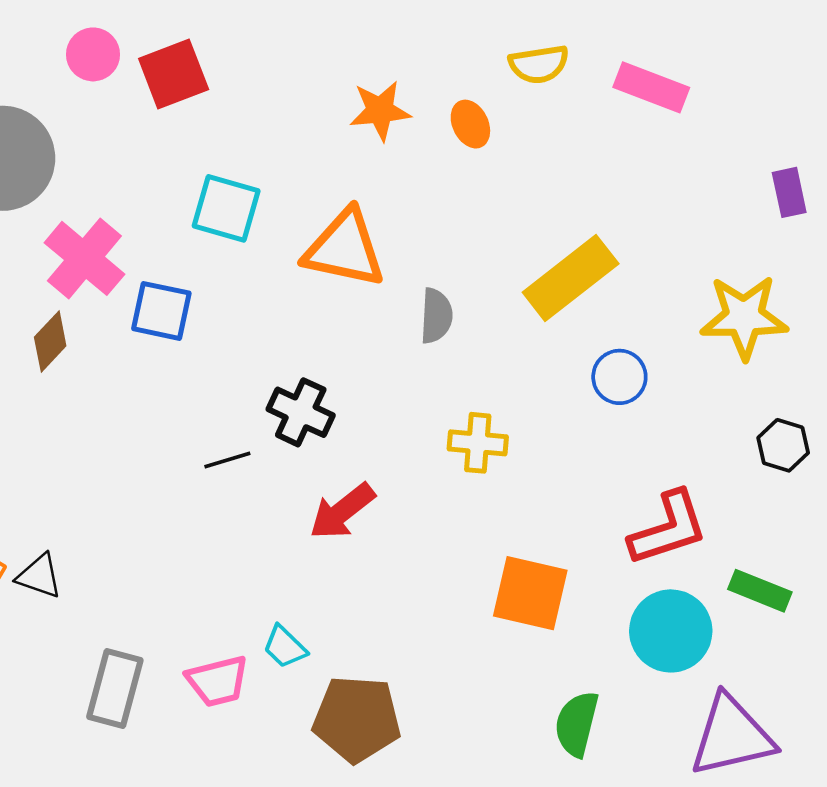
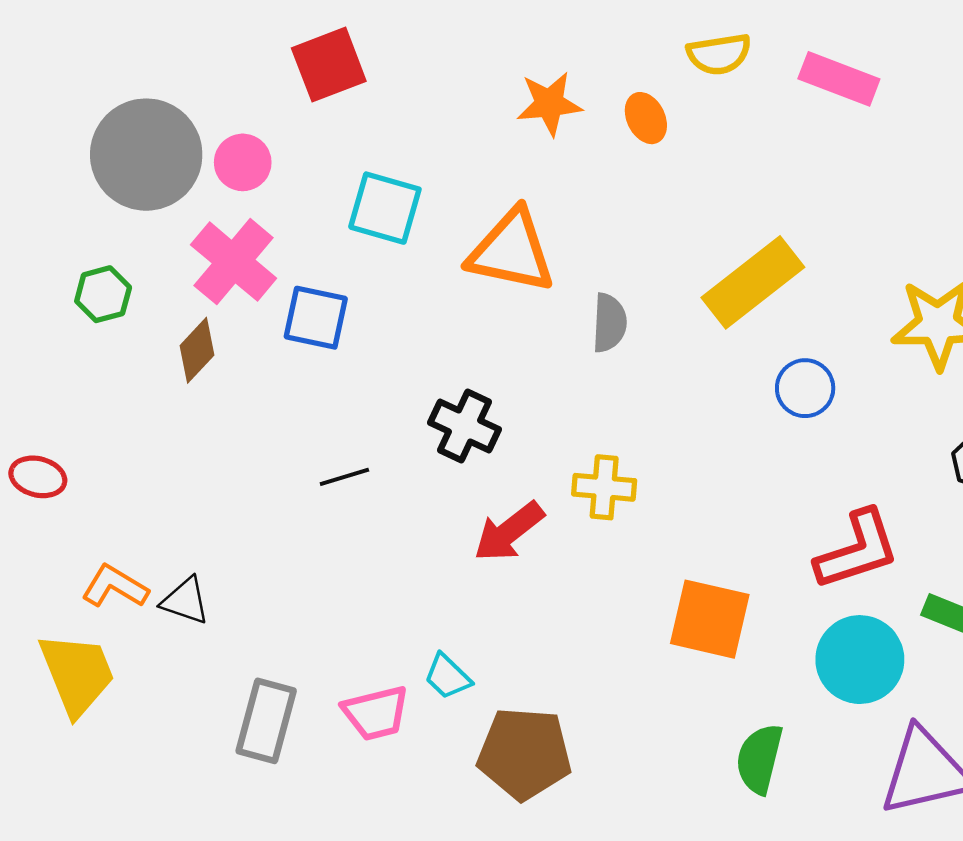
pink circle: (93, 54) -> (243, 162), moved
yellow cross: (478, 443) -> (604, 487), moved
black line: (227, 460) -> (344, 477), moved

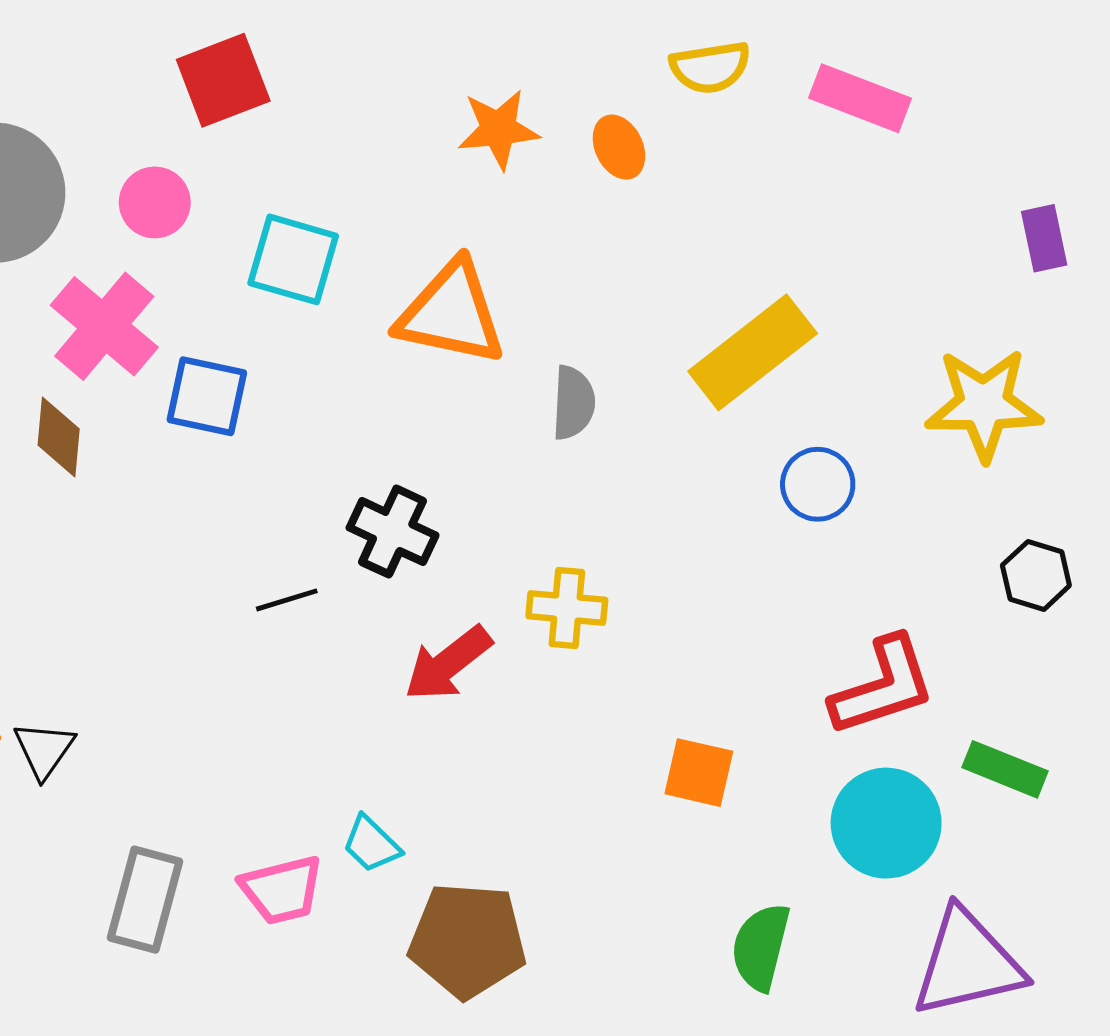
pink circle: (243, 162) -> (155, 202), moved
brown diamond: (197, 350) -> (59, 437), turned -38
black line: (344, 477) -> (287, 600), moved
black triangle: (185, 601) -> (44, 750), turned 46
orange square: (710, 619) -> (699, 773), size x0.7

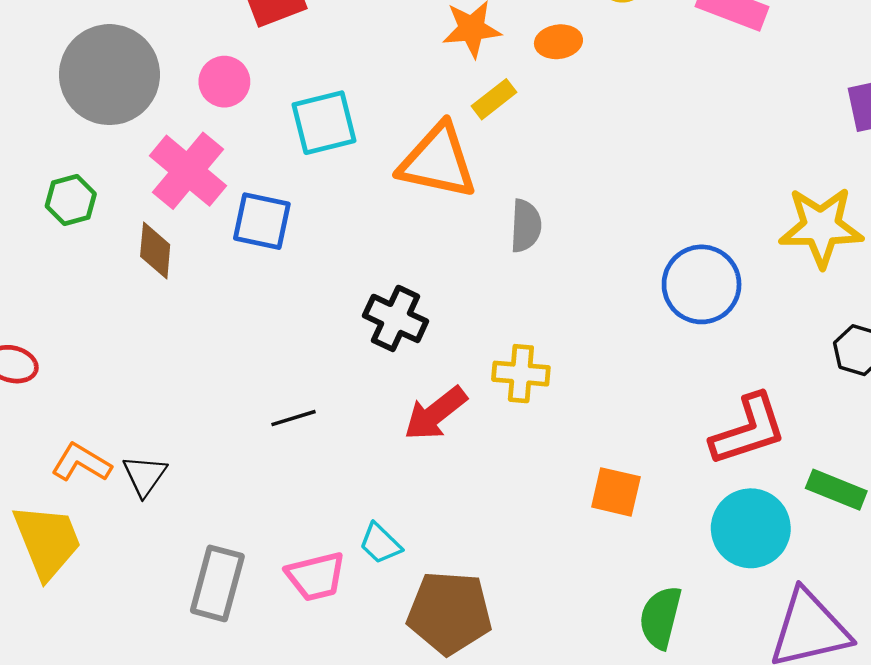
orange ellipse: (619, 147) -> (558, 42), turned -72
cyan square: (293, 259) -> (324, 123), turned -30
yellow rectangle: (753, 352) -> (494, 99), moved, size x0.5
blue circle: (818, 484) -> (702, 284), size x1.5
black line: (287, 600) -> (294, 418), moved

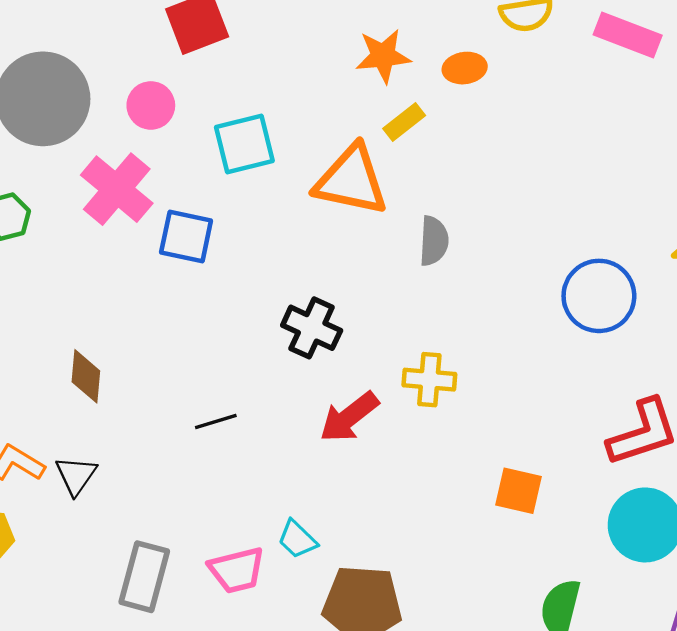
brown diamond: (155, 250) -> (86, 376), moved

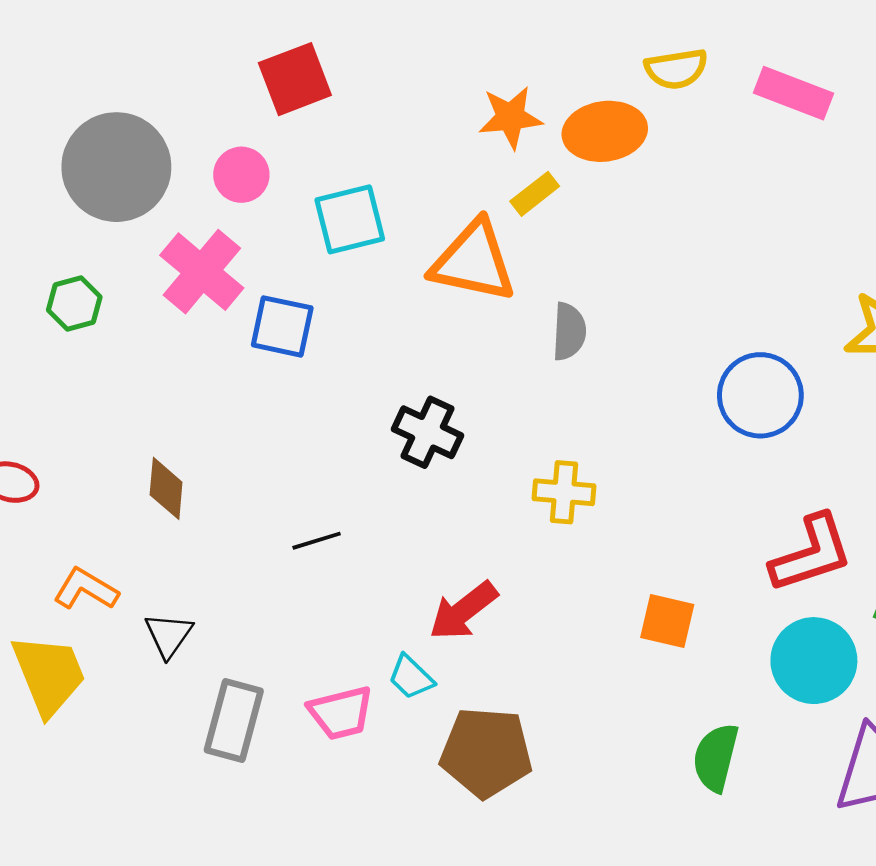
orange ellipse: (465, 68) -> (605, 131), size x1.6
red arrow: (349, 417) -> (463, 611), moved
black triangle: (76, 475) -> (169, 635), moved

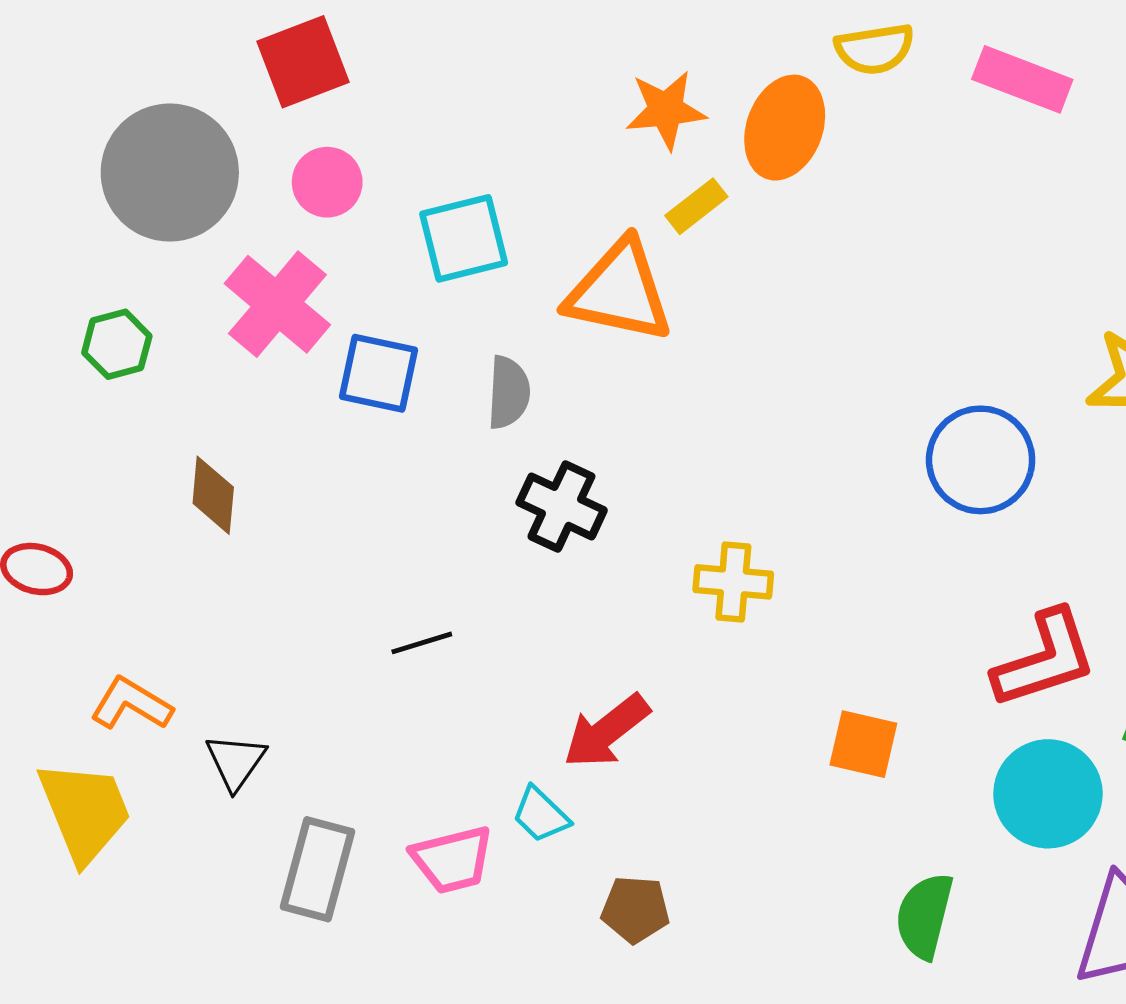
red square: (295, 79) -> (303, 62), moved
orange ellipse: (605, 131) -> (785, 128), turned -62
gray semicircle: (569, 332) -> (509, 392), moved
brown diamond: (166, 488) -> (213, 495), moved
brown pentagon: (486, 752) -> (635, 909), size x0.6

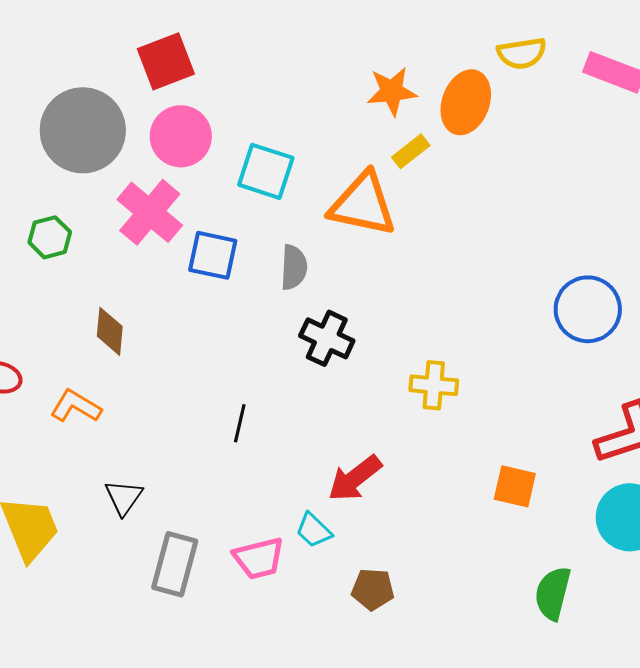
pink circle: (327, 182) -> (181, 136), size x1.4
cyan square: (464, 238) -> (266, 171), turned 32
black line: (422, 643) -> (240, 423), turned -60
orange L-shape: (131, 704) -> (76, 406), moved

